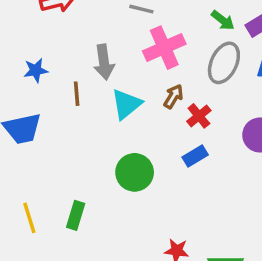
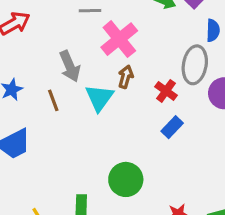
gray ellipse: (224, 63) -> (195, 65), moved
brown arrow: (173, 96) -> (126, 77), moved
green circle: (135, 172) -> (126, 179), moved

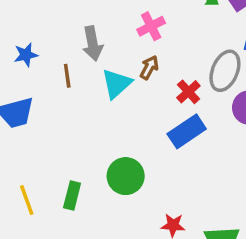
pink cross: (119, 39) -> (151, 26), size x0.7
blue rectangle: (172, 127) -> (187, 131), size x1.5

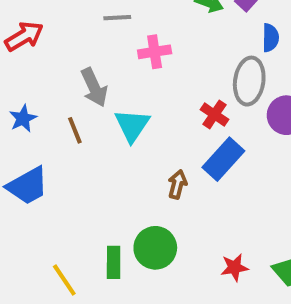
pink cross: (151, 26) -> (155, 52), turned 32
brown arrow: (149, 68) -> (177, 184), moved
green circle: (126, 176) -> (155, 248), moved

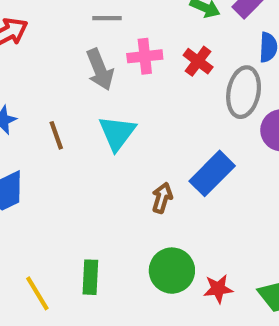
gray arrow: (94, 87) -> (100, 70), moved
red cross: (214, 114) -> (198, 61), moved
green circle: (155, 248) -> (172, 271), moved

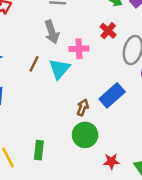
pink cross: (145, 56) -> (79, 49), moved
brown line: (56, 135) -> (34, 64), moved, turned 42
green circle: (172, 271) -> (85, 135), moved

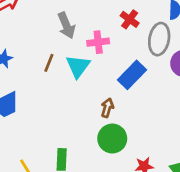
blue rectangle: (112, 95) -> (132, 75), moved

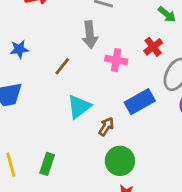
cyan triangle: (78, 66) -> (79, 107), moved
green circle: (112, 139) -> (120, 161), moved

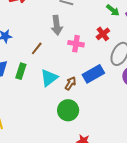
brown arrow: (106, 127) -> (70, 83), moved
green circle: (120, 161) -> (68, 110), moved
green rectangle: (47, 164) -> (21, 71), moved

